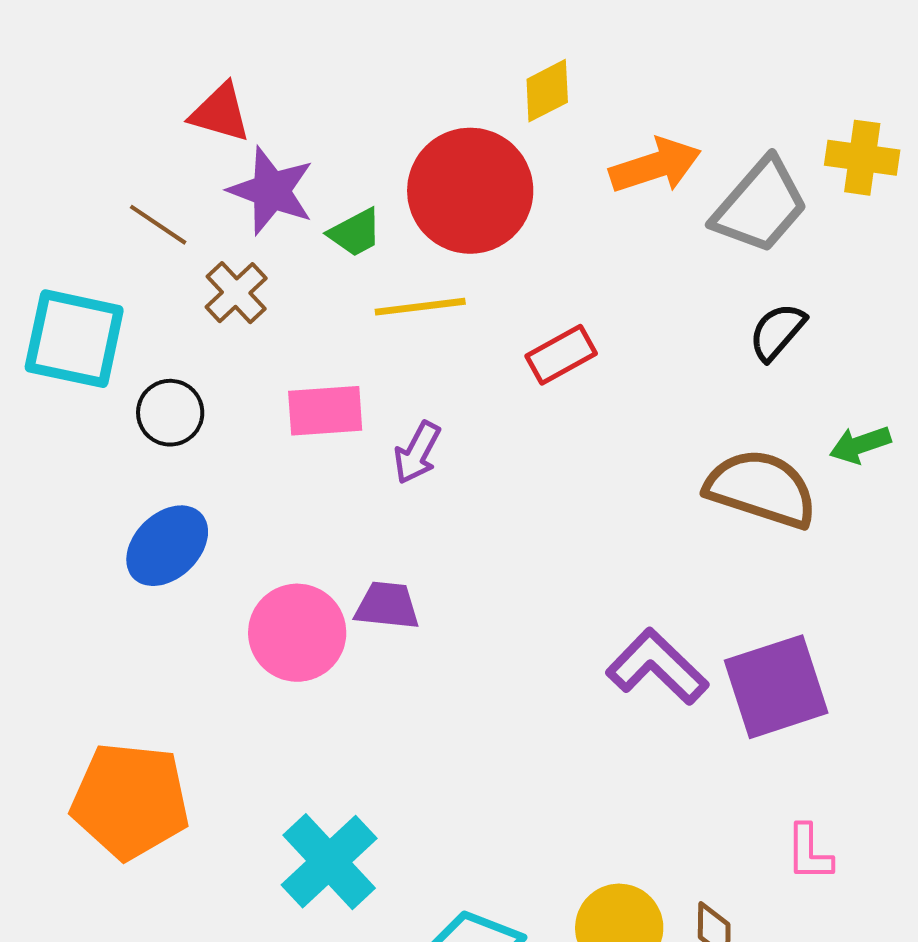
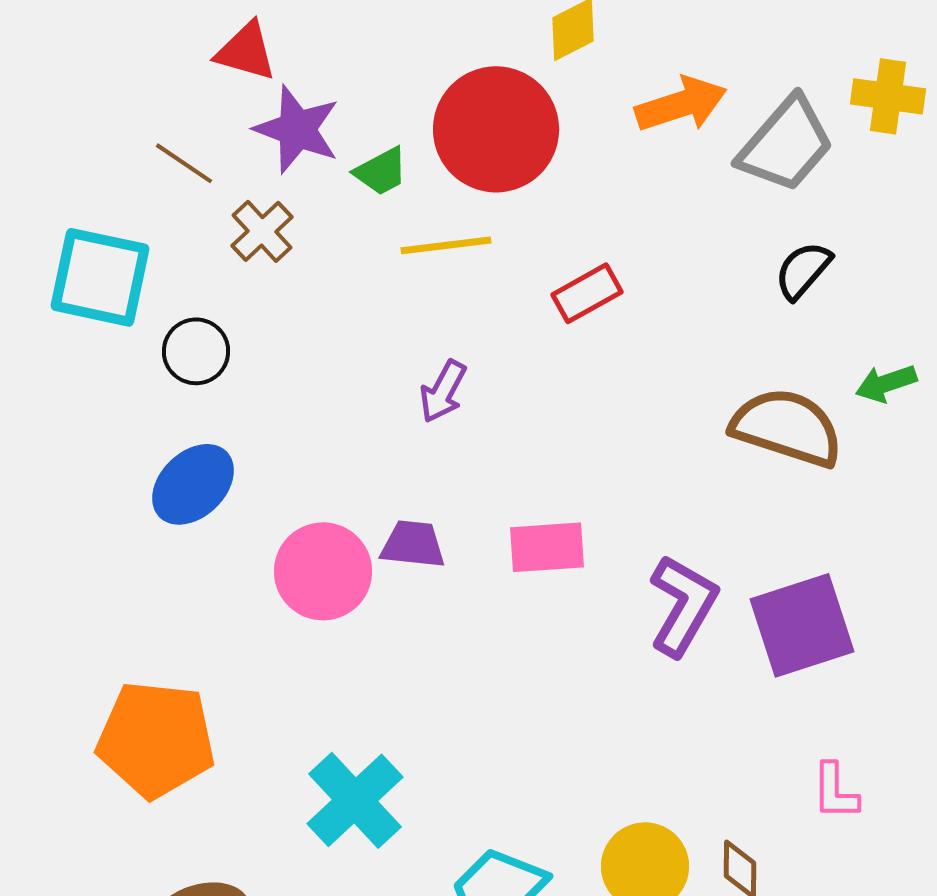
pink rectangle: (325, 411) -> (547, 547), moved
purple L-shape: (657, 667) -> (683, 605), turned 76

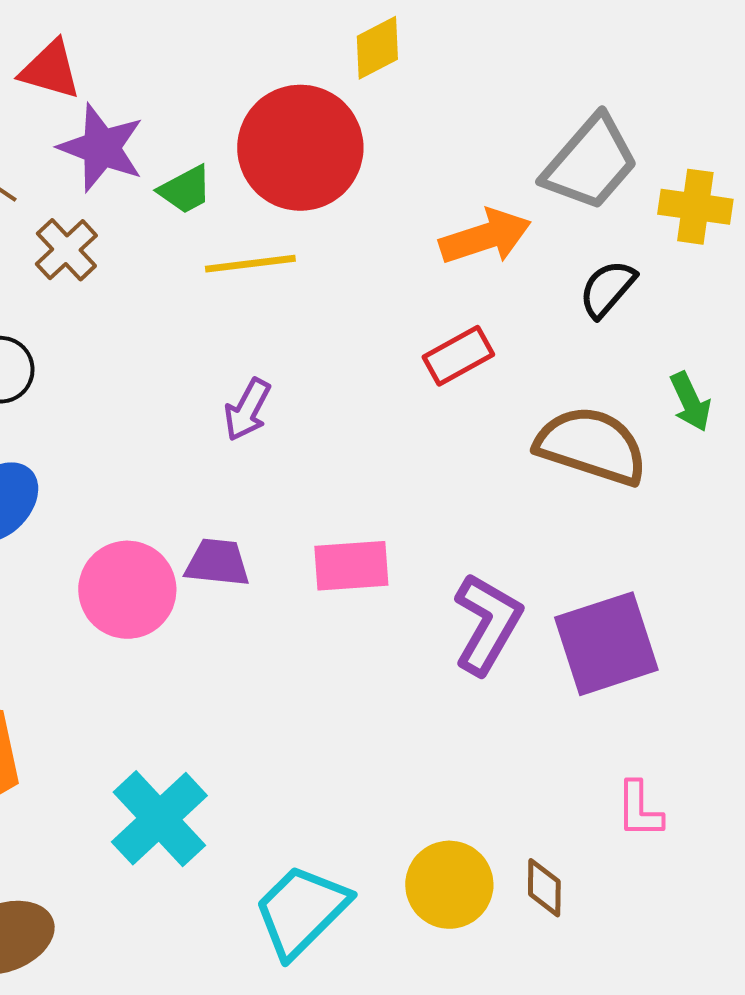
yellow cross: (888, 96) -> (695, 207), moved
orange arrow: (681, 104) -> (485, 237), moved
red rectangle: (587, 293) -> (458, 356), moved
green arrow: (886, 383) -> (690, 402), turned -96

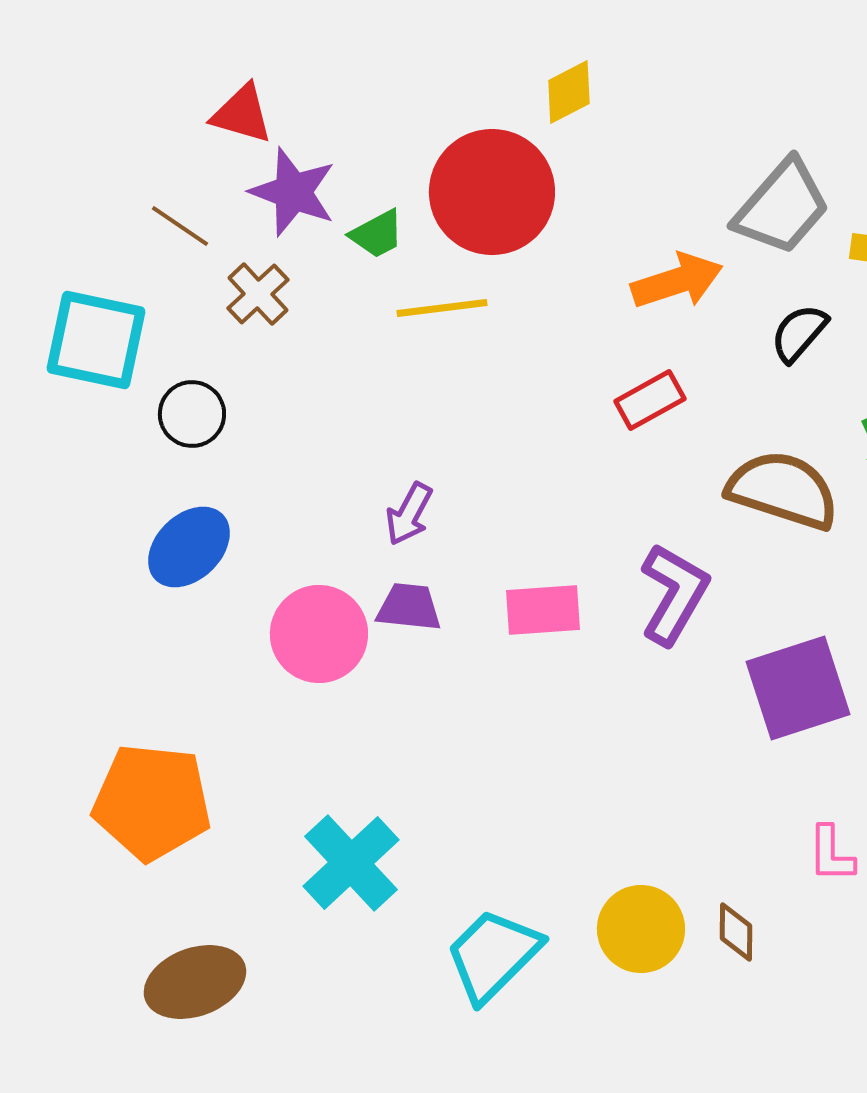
purple arrow: (247, 410) -> (409, 514), moved
purple L-shape: (487, 624) -> (674, 594), moved

